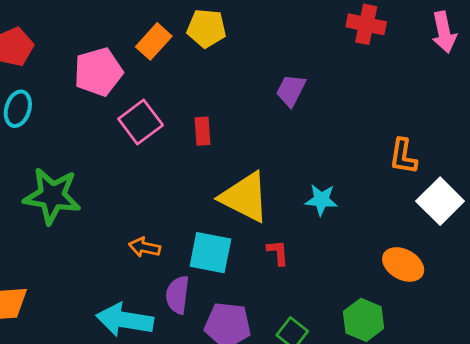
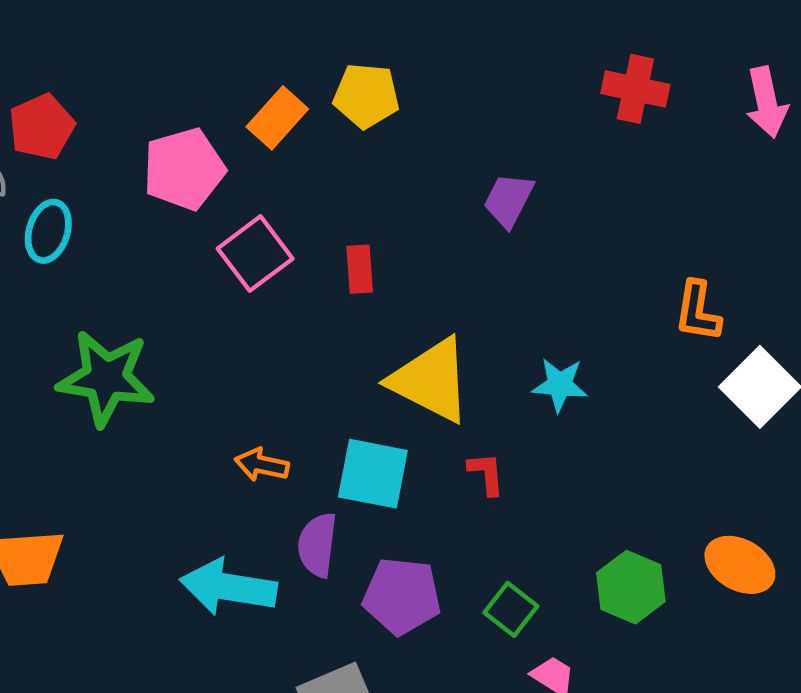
orange ellipse: (403, 264) -> (740, 565), moved

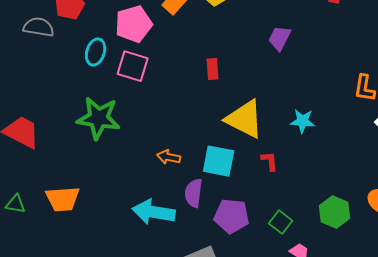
cyan ellipse: (48, 231) -> (96, 52), moved
pink square: (255, 254) -> (133, 66), moved, turned -36

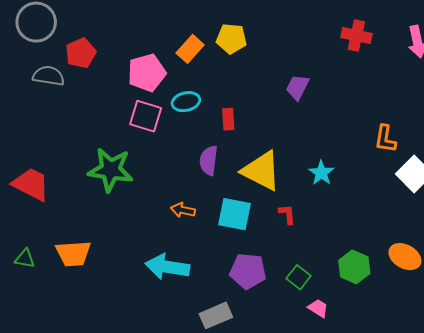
cyan ellipse: (96, 52) -> (186, 102), moved, turned 60
cyan star: (303, 121) -> (321, 173), turned 30
purple semicircle: (194, 193) -> (209, 160), moved

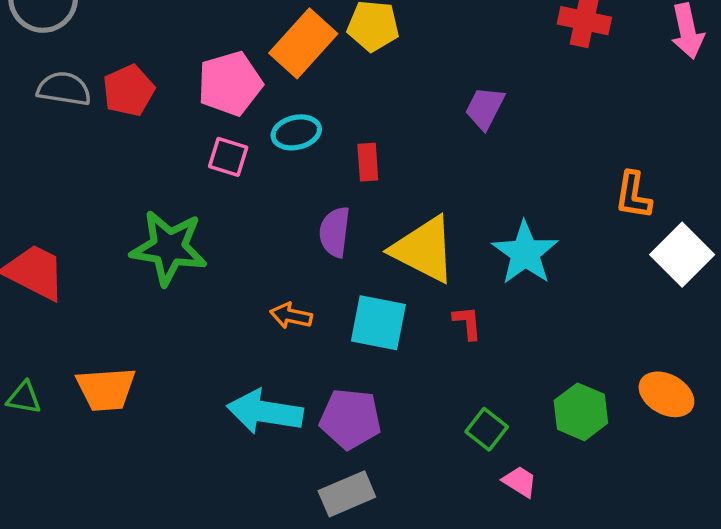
orange rectangle: (190, 49) -> (303, 43), size x1.4
red pentagon: (81, 53) -> (129, 91), moved
pink square: (146, 116) -> (228, 157), size x0.7
cyan star: (321, 173) -> (525, 253), size x1.5
purple pentagon: (248, 271) -> (350, 419), moved

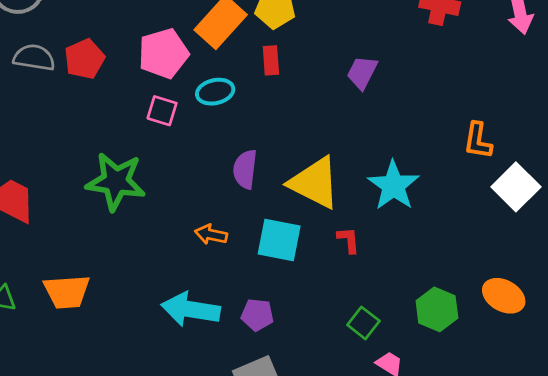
red rectangle: (368, 162) -> (271, 60), moved
purple pentagon: (350, 419) -> (257, 315), size x0.7

